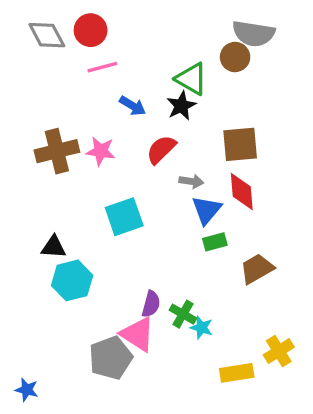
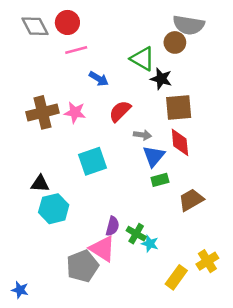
black star: (181, 106) -> (161, 79), moved, turned -30
yellow rectangle: (237, 373) -> (176, 277), turned -45

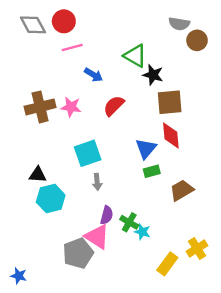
gray semicircle: (189, 25) -> (179, 24), size x0.7
brown circle: (175, 42) -> (197, 40), moved
gray arrow: (142, 135) -> (97, 182), moved, turned 77

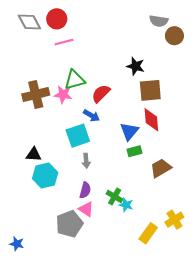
green triangle: (135, 56) -> (75, 80), moved, turned -45
blue arrow: (94, 75) -> (91, 116), moved
purple semicircle: (107, 215) -> (85, 190), moved
pink triangle: (97, 237) -> (86, 209), size x0.7

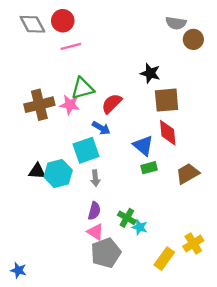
blue triangle: (129, 131) -> (143, 146), turned -30
brown trapezoid: (161, 168) -> (188, 174), moved
cyan hexagon: (45, 175) -> (58, 174), moved
gray pentagon: (69, 224) -> (106, 253), moved

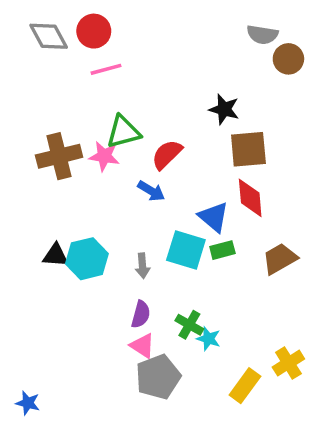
cyan square: (86, 150) -> (186, 250), moved, turned 36

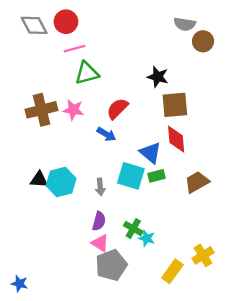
green triangle: (123, 132) -> (87, 73), moved

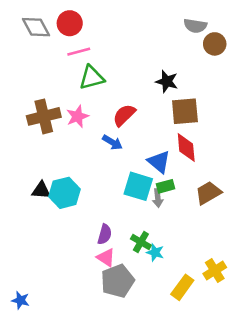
pink star: (73, 110) -> (77, 116), turned -30
gray arrow: (100, 187) -> (158, 198), moved

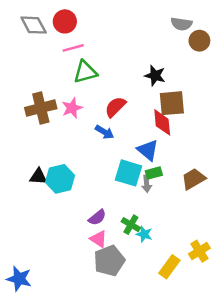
red diamond: (186, 148) -> (162, 122), moved
purple semicircle: (105, 234) -> (97, 217), turned 36
blue star: (20, 300) -> (19, 279), size x1.5

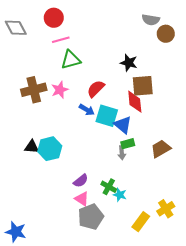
gray diamond: (34, 25) -> (16, 28), moved
cyan square: (129, 173) -> (107, 116), moved

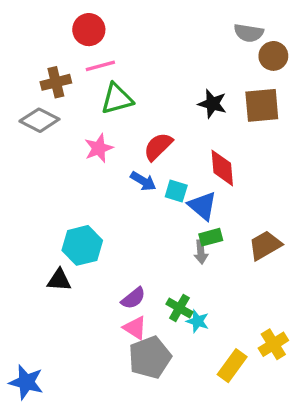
gray diamond: (16, 28) -> (39, 120), moved, turned -35
brown square: (143, 86) -> (262, 105), moved
brown cross: (34, 90) -> (56, 82), moved, size x0.7
cyan square: (107, 116) -> (176, 191), size x0.6
black triangle: (32, 147) -> (59, 280), moved

